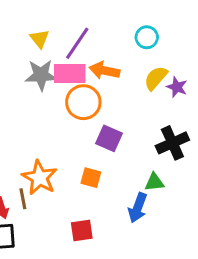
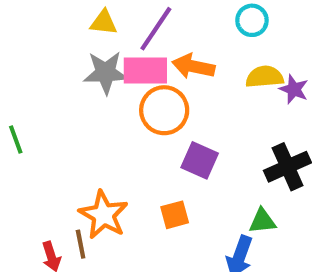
yellow triangle: (40, 39) -> (104, 22), turned -45
yellow semicircle: (156, 78) -> (265, 77), turned 44
orange square: (91, 178) -> (175, 215), turned -30

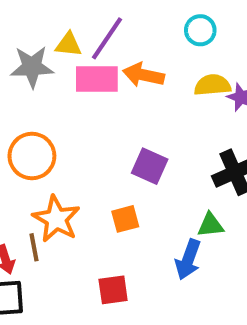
yellow triangle: (104, 22) -> (68, 44), moved
gray star: (106, 73) -> (32, 67), moved
orange circle: (164, 110) -> (32, 156), moved

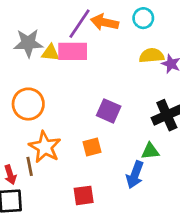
yellow triangle: (68, 44) -> (50, 53), moved
orange arrow: (143, 75) -> (104, 22), moved

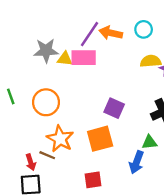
orange square: (92, 147) -> (100, 139), size x1.6
brown line: (30, 166) -> (47, 155), turned -56

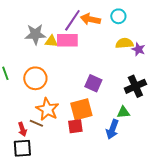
red square: (93, 180) -> (75, 126), moved

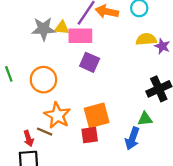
yellow triangle: (51, 41) -> (62, 28), moved
purple square: (93, 83) -> (90, 62), moved

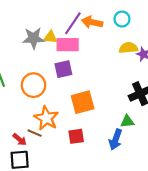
purple square: (90, 62) -> (63, 69), moved, turned -36
orange square: (97, 115) -> (83, 102), moved
red arrow: (28, 138) -> (20, 139), turned -32

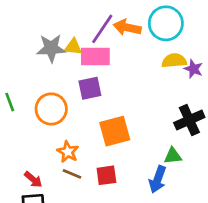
cyan circle: (122, 19) -> (166, 23), size x1.6
orange star: (46, 118) -> (68, 152), size x0.7
brown line: (35, 133) -> (72, 174), moved

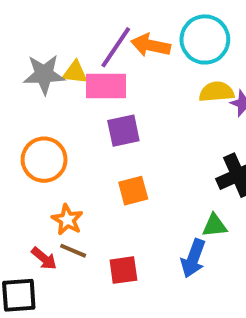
purple square: (90, 88) -> (123, 131), moved
orange square: (115, 131) -> (133, 191), size x0.7
red square: (106, 175) -> (123, 270), moved
red arrow: (33, 179) -> (44, 258), moved

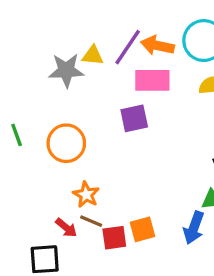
yellow triangle: (75, 72) -> (93, 55), moved
pink rectangle: (106, 86) -> (152, 80), moved
orange square: (133, 191) -> (142, 229), moved
red square: (123, 270) -> (114, 238), moved

